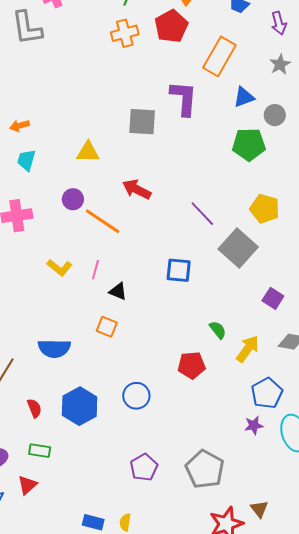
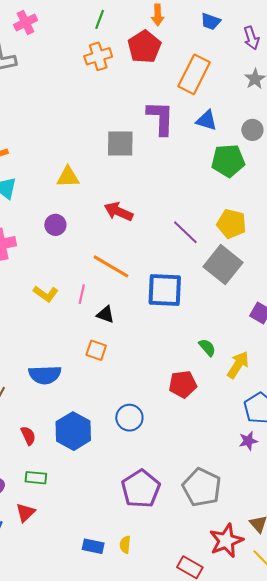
blue triangle: (244, 97) -> (207, 120), moved, turned 40
yellow pentagon: (265, 209) -> (231, 224), moved
orange line: (103, 221) -> (111, 266), moved
blue square: (179, 270) -> (165, 290), size x1.4
purple pentagon: (144, 467) -> (141, 489), size x1.4

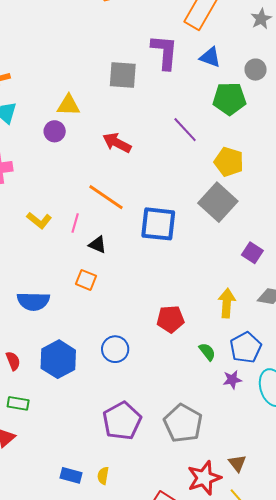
purple circle: (55, 225) -> (55, 131), moved
purple line: (185, 232) -> (185, 130), moved
green semicircle: (207, 347) -> (207, 352), moved
yellow arrow: (238, 365) -> (227, 303), turned -32

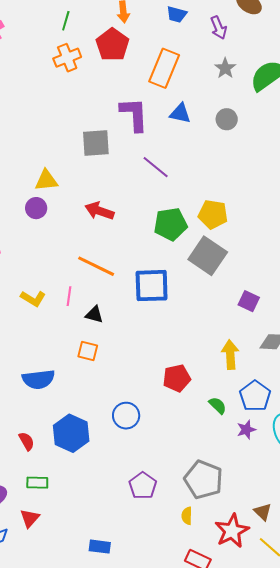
green pentagon: (229, 99) -> (170, 224), moved
purple line: (185, 130) -> (156, 167), moved
purple pentagon: (122, 421) -> (143, 486), size x0.7
yellow semicircle: (103, 476) -> (187, 516), moved

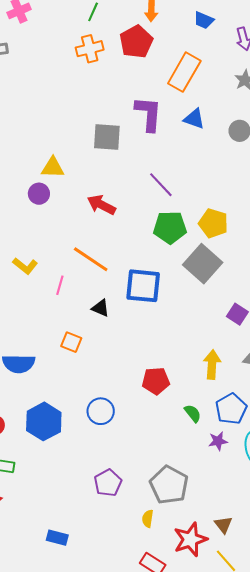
purple line: (156, 167) -> (161, 185), moved
yellow L-shape: (33, 298) -> (25, 266), moved
black triangle: (94, 314) -> (100, 308), moved

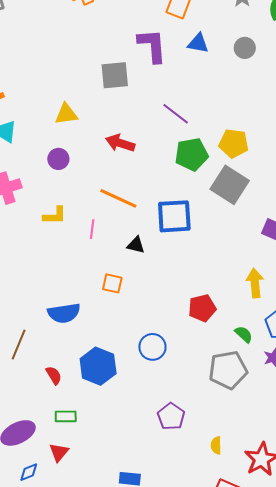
purple circle: (39, 194) -> (58, 159), moved
yellow L-shape: (25, 266) -> (55, 216), turned -30
gray pentagon: (169, 485) -> (228, 370), moved, turned -30

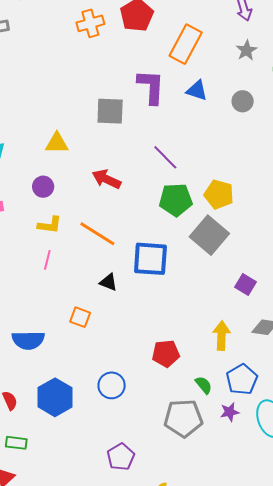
yellow L-shape: (55, 216) -> (50, 225), moved
pink line: (92, 229) -> (47, 260), moved

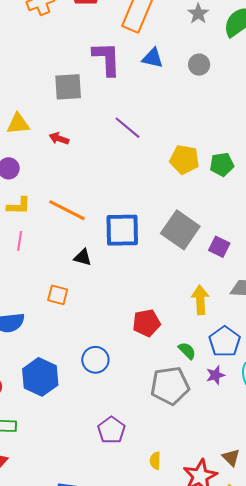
red arrow: (106, 179) -> (59, 138), moved, size x0.7
green pentagon: (176, 200) -> (222, 164), moved, size x0.7
gray square: (209, 235) -> (180, 230), moved

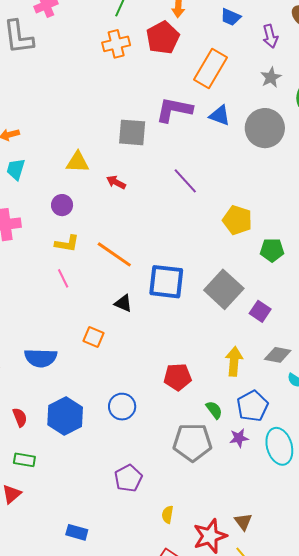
purple L-shape: (107, 59) -> (174, 110), turned -84
gray circle: (199, 65) -> (265, 128), size x1.8
green pentagon: (222, 164) -> (272, 250), moved
pink line: (20, 241) -> (63, 278), turned -42

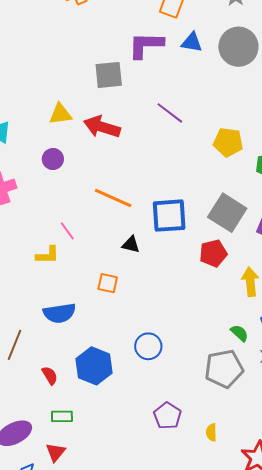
red arrow: (116, 182) -> (102, 127), size x1.8
yellow L-shape: (67, 244) -> (48, 255), moved
red pentagon: (178, 377) -> (213, 253), moved
yellow semicircle: (168, 515) -> (211, 432), moved

